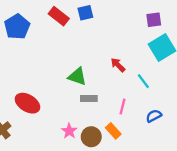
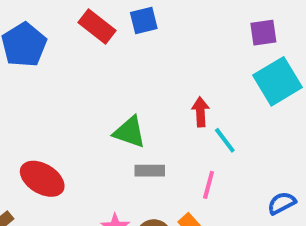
red arrow: (118, 65) -> (200, 112), turned 42
cyan line: (143, 81) -> (225, 140), moved
blue semicircle: (154, 116) -> (282, 203), moved

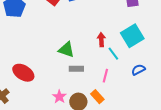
cyan square: (278, 81) -> (132, 36), moved
blue semicircle: (282, 203) -> (138, 70), moved

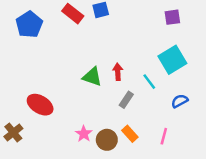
red arrow: (101, 40) -> (118, 72), moved
gray rectangle: (76, 69) -> (126, 100), moved, turned -56
pink line: (105, 76) -> (164, 136), moved

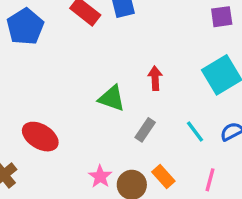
red arrow: (118, 72) -> (155, 78), moved
cyan line: (149, 82) -> (195, 132), moved
gray rectangle: (126, 100) -> (145, 130), moved

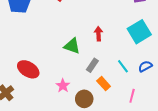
pink star: (100, 176) -> (63, 86), moved
orange rectangle: (163, 176) -> (104, 84), moved

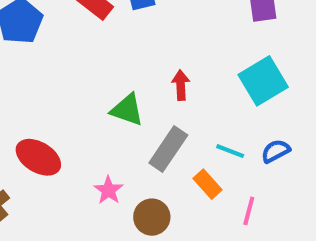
gray rectangle: (92, 65) -> (168, 149), size x1.5
cyan line: (123, 66) -> (230, 151), turned -32
orange rectangle: (104, 84) -> (208, 184), moved

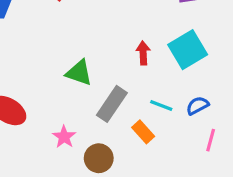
red arrow: (181, 85) -> (143, 53), moved
pink line: (249, 211) -> (211, 140), moved

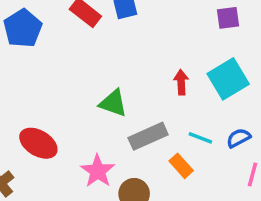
gray rectangle: (112, 104) -> (148, 136), turned 32
pink star: (64, 137) -> (98, 171), size x1.4

